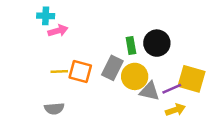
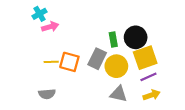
cyan cross: (46, 16) -> (39, 14), turned -32
yellow square: (192, 79) -> (145, 58), moved, turned -35
gray triangle: (149, 91) -> (118, 94), moved

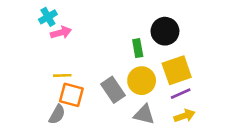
black circle: (136, 37) -> (165, 31), moved
gray rectangle: (97, 59) -> (113, 90), moved, turned -60
orange square: (69, 62) -> (71, 95), moved
gray semicircle: (47, 94) -> (57, 114), turned -56

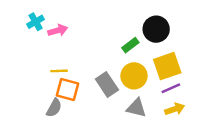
cyan cross: (48, 17) -> (36, 22), moved
green rectangle: (138, 48) -> (130, 45), turned 63

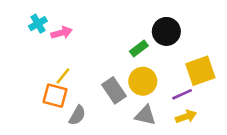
yellow square: (167, 66) -> (200, 71), moved
yellow line: (59, 71) -> (63, 76), turned -49
orange square: (68, 89) -> (55, 96), moved
gray semicircle: (54, 108) -> (77, 115), moved

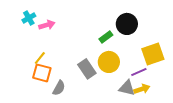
yellow line: (63, 76) -> (40, 58), moved
gray triangle: (145, 115) -> (127, 88), moved

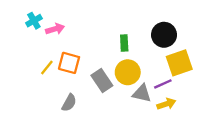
black circle: (127, 24) -> (164, 35), moved
green rectangle: (106, 37) -> (124, 43), turned -56
orange square: (42, 73) -> (69, 63), moved
gray triangle: (127, 88) -> (142, 93), moved

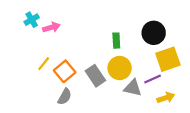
orange square: (69, 63) -> (65, 71), moved, turned 35
yellow arrow: (166, 104) -> (166, 98), moved

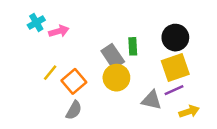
yellow square: (168, 59) -> (175, 68), moved
yellow circle: (120, 68) -> (116, 78), moved
gray rectangle: (95, 76) -> (113, 56), moved

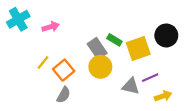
cyan cross: (36, 23) -> (18, 19), moved, size x1.5
black circle: (175, 38) -> (166, 35), moved
green rectangle: (133, 46) -> (114, 40), turned -56
yellow square: (175, 68) -> (138, 48), moved

